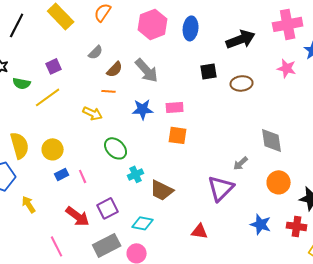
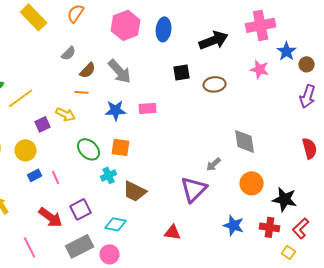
purple square: (54, 66) -> (43, 124), moved
orange square: (178, 135) -> (121, 147), moved

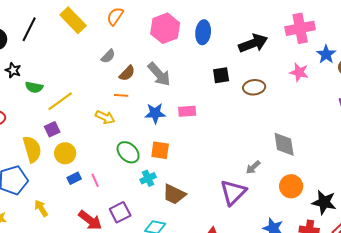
purple square: (43, 124) -> (52, 129), moved

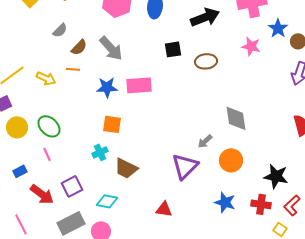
pink rectangle: (187, 111) -> (139, 85), size x1.4
yellow arrow: (105, 117) -> (46, 78), moved
green ellipse: (128, 152) -> (49, 126), moved
blue rectangle: (74, 178) -> (20, 171), moved
orange circle: (291, 186) -> (231, 160), moved

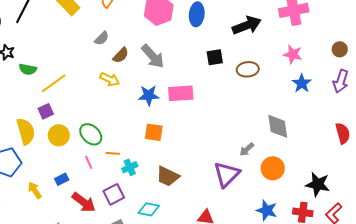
blue star: (278, 28) -> (302, 83), moved
orange line: (73, 69) -> (113, 153), moved
yellow arrow: (46, 78) -> (110, 79), moved
cyan cross: (100, 152) -> (130, 167), moved

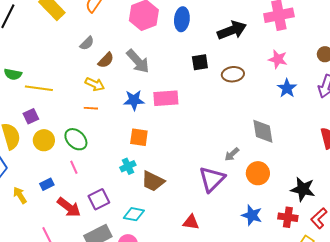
yellow line: (54, 83) -> (39, 88), turned 44
orange line: (113, 153) -> (91, 108), moved
cyan cross: (130, 167) -> (128, 166), moved

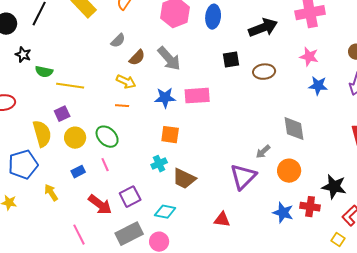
blue star: (287, 88) -> (318, 86), turned -30
blue rectangle: (47, 184) -> (78, 172), moved
red cross: (288, 217) -> (310, 207), moved

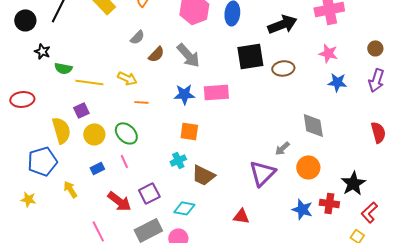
black square: (231, 60) -> (250, 56), size x1.6
yellow arrow: (126, 82) -> (127, 78), moved
black star: (334, 187) -> (353, 183), turned 30

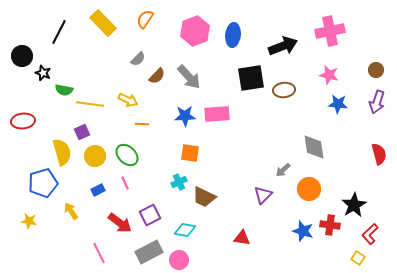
black circle: (25, 20) -> (22, 56), moved
purple triangle: (262, 173) -> (263, 195), size x0.7

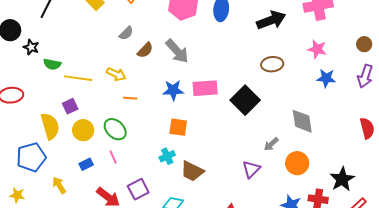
black square: (251, 78) -> (245, 100), moved, turned -36

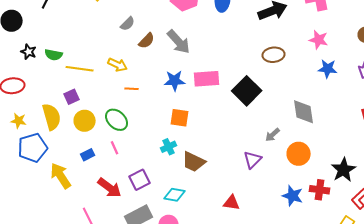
black star: (31, 47) -> (29, 52), moved
yellow arrow: (59, 185) -> (61, 176), size x1.5
yellow star: (17, 195) -> (19, 121), moved

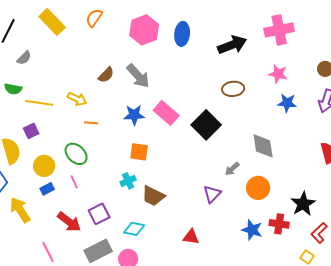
gray semicircle: (128, 24) -> (24, 58), moved
pink rectangle: (207, 79) -> (166, 113), turned 45
yellow circle: (85, 121) -> (44, 166), moved

